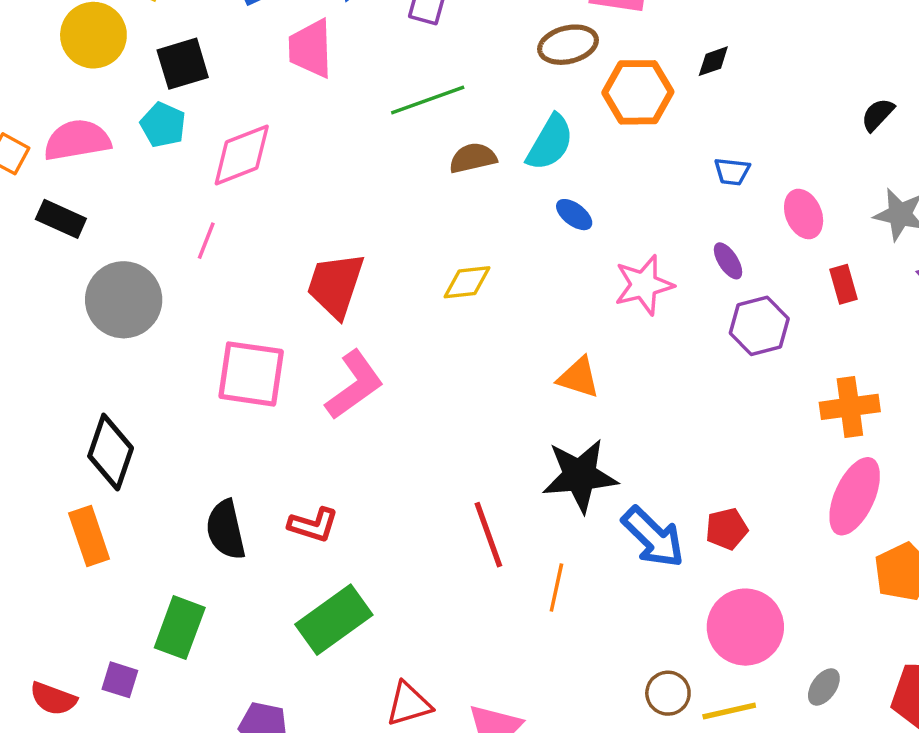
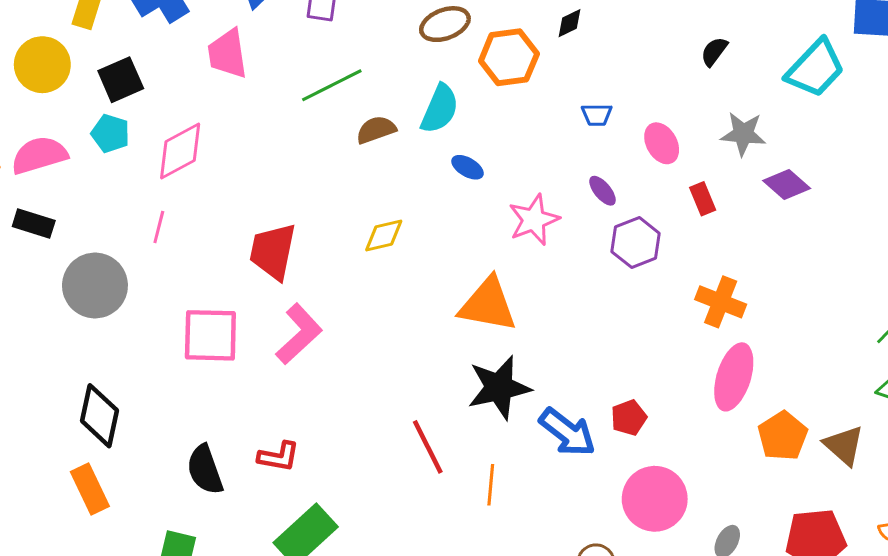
orange triangle: (579, 377) -> (488, 305), size x1.6
orange cross: (850, 407) -> (721, 302), turned 36

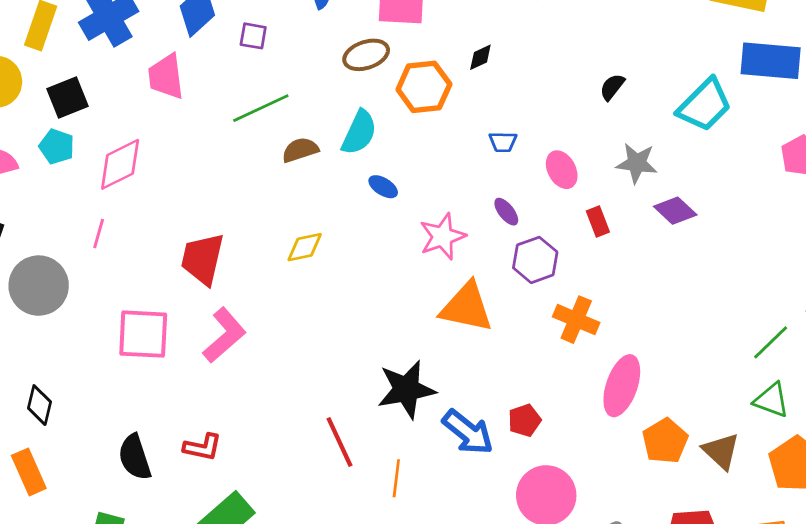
orange cross: (721, 302) -> (576, 320), moved
orange triangle: (488, 305) -> (467, 307), moved
black diamond: (99, 416) -> (39, 405), size x0.7

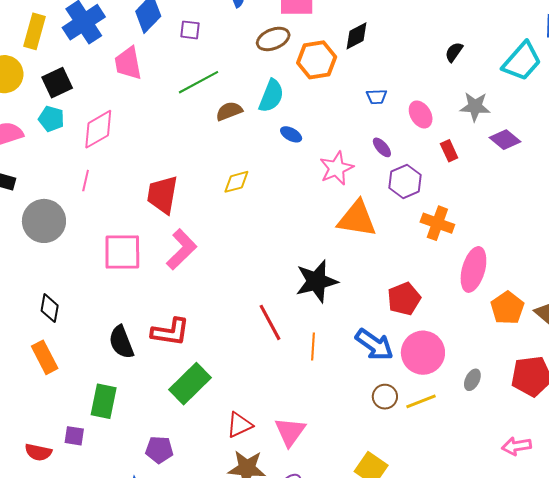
black diamond: (480, 57) -> (357, 36), size x1.4
red pentagon: (525, 420) -> (404, 299), size x1.4
blue arrow: (468, 432) -> (374, 345), moved
red L-shape: (203, 447) -> (170, 332), size x1.4

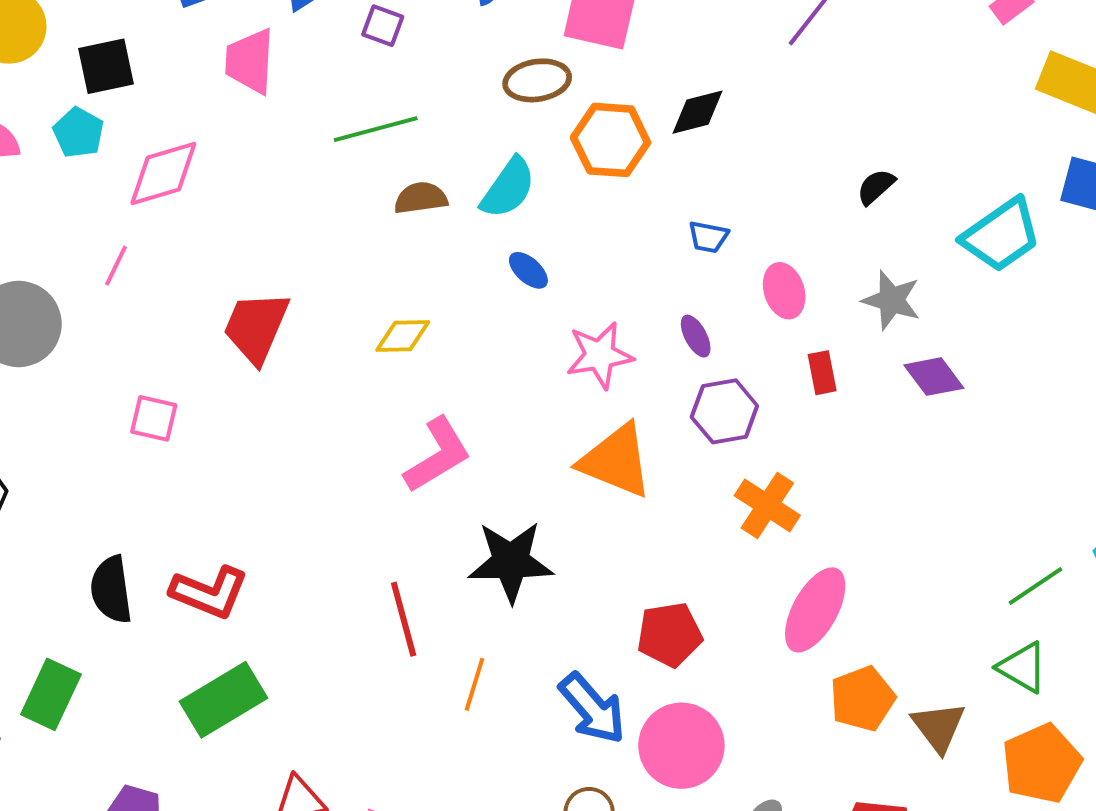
pink L-shape: (182, 249) -> (438, 455), moved
pink square: (122, 252) -> (154, 418), size x0.6

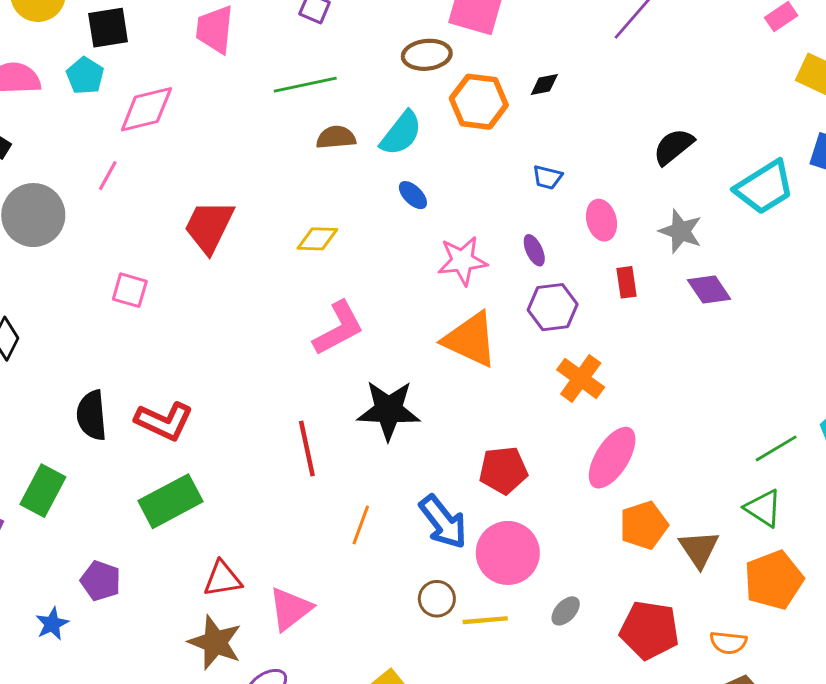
black diamond: (698, 112) -> (544, 85), size x0.7
black semicircle: (876, 187) -> (673, 147), size x1.4
orange line: (475, 684) -> (361, 525), moved

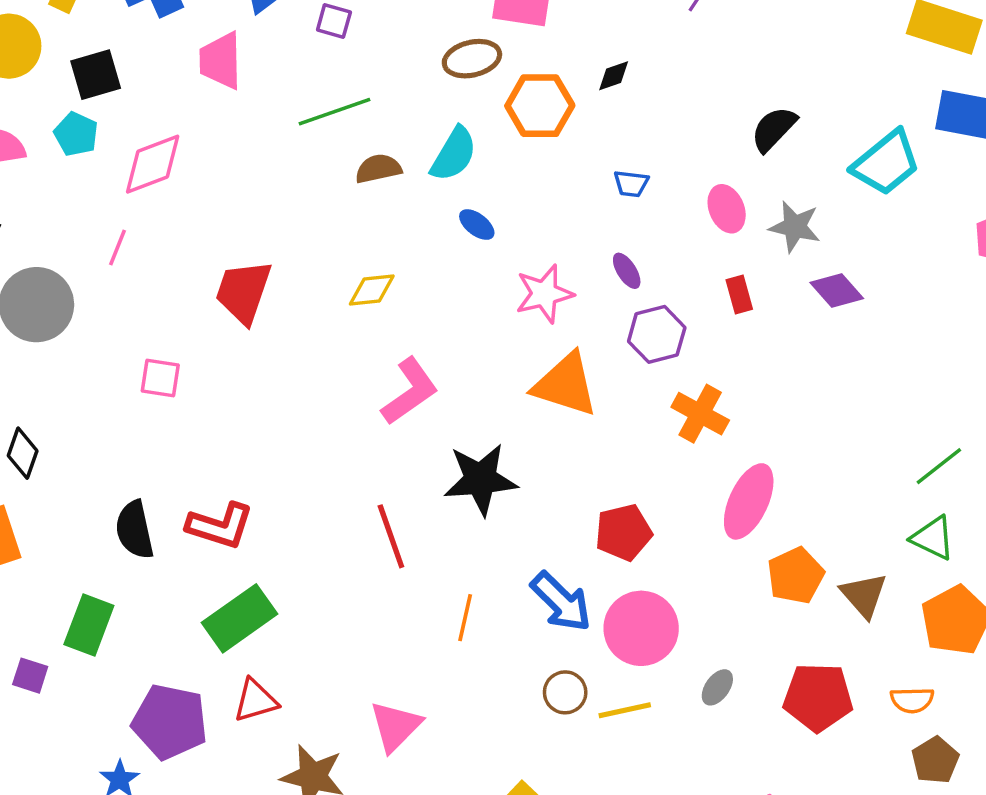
pink ellipse: (601, 220) -> (727, 209), moved
red triangle: (223, 579) -> (256, 701), moved
purple pentagon: (101, 581) -> (170, 722), size x1.6

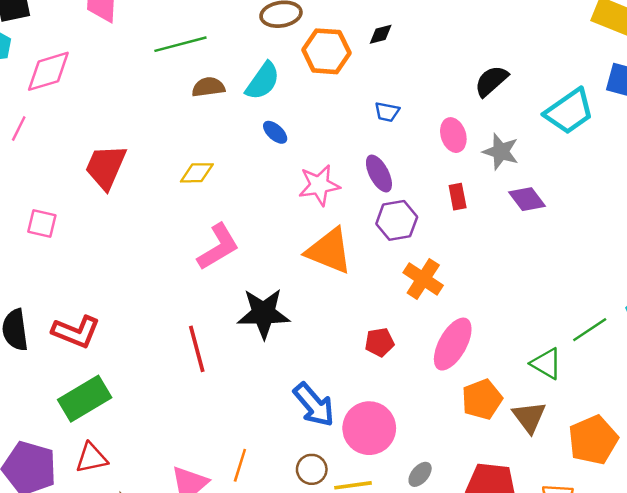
purple ellipse: (627, 271) -> (379, 173), size x1.4
red pentagon: (623, 532) -> (379, 342), moved, size x0.7
green triangle: (933, 538) -> (546, 364), moved
orange line: (465, 618) -> (240, 465), moved

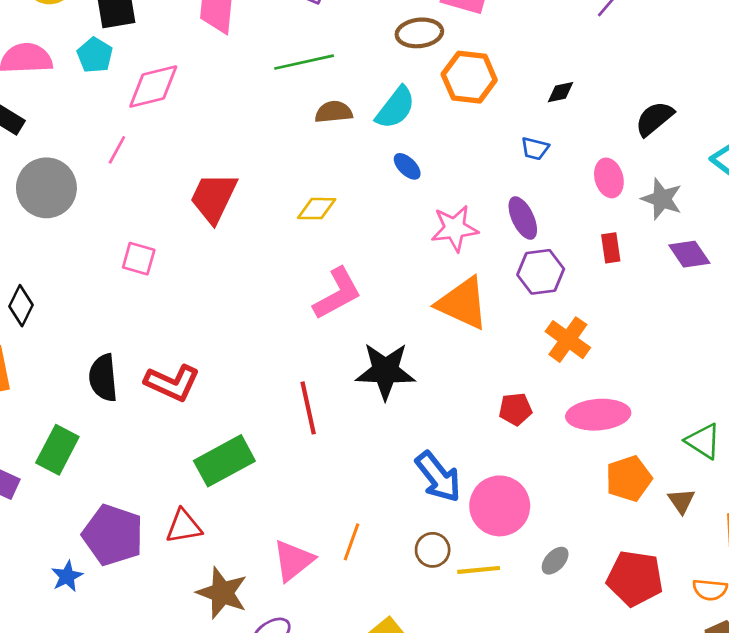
black diamond: (381, 34) -> (560, 92), moved
pink ellipse: (453, 344) -> (598, 415), turned 54
green rectangle: (85, 399) -> (224, 461), moved
brown triangle: (529, 417) -> (681, 501), size x0.7

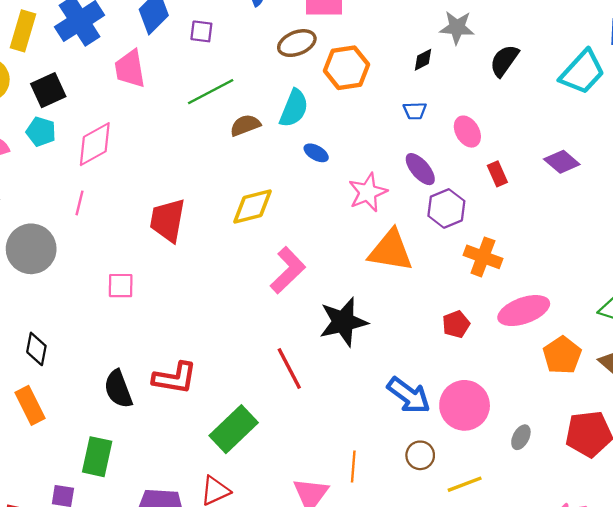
pink ellipse: (609, 178) -> (467, 132), moved
gray star: (662, 199) -> (457, 27), moved
yellow diamond: (317, 209) -> (253, 207), size x1.4
yellow line: (479, 570) -> (465, 484), moved

